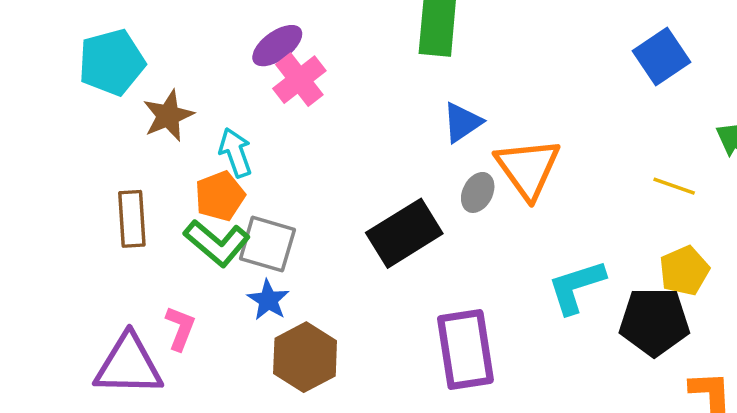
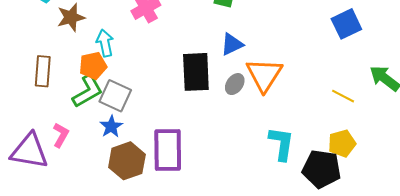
black rectangle: (404, 233) -> (196, 72), moved, turned -69
green L-shape: (217, 243) -> (88, 91), turned -78
cyan L-shape: (576, 287) -> (281, 144), turned 108
purple rectangle: (465, 350) -> (168, 150), moved

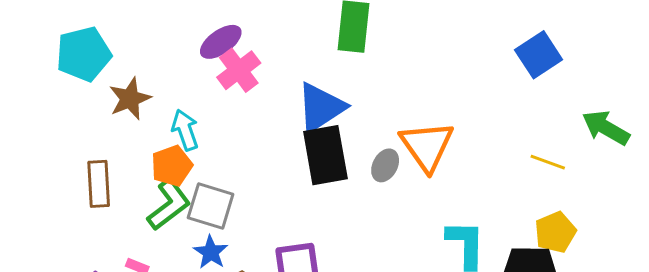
blue triangle: (232, 44) -> (321, 107), moved, size x1.5

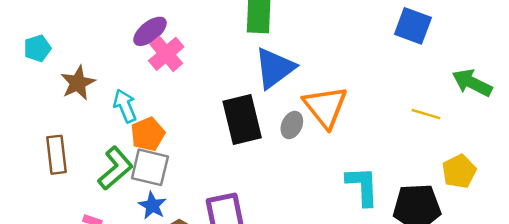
cyan pentagon: (84, 54) -> (37, 48), size x0.6
blue square: (539, 55) -> (413, 26), turned -33
blue triangle: (321, 107) -> (275, 68), moved
orange pentagon: (172, 166) -> (148, 134), moved
yellow pentagon: (555, 232) -> (459, 171), moved

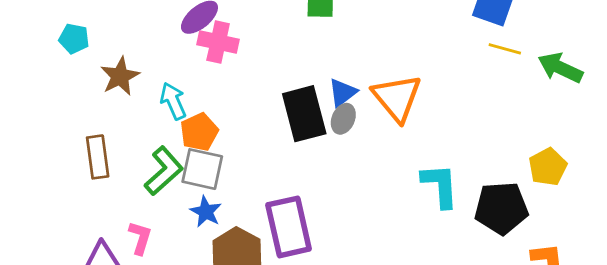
cyan pentagon: (37, 48) -> (74, 39), turned 30
pink cross: (166, 54) -> (218, 42), turned -36
blue triangle: (275, 68) -> (343, 93), moved, size x0.6
yellow line: (426, 114) -> (505, 49), moved
gray ellipse: (292, 125) -> (343, 119), moved

